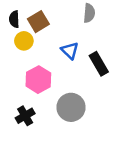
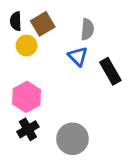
gray semicircle: (89, 13) -> (87, 29), moved
pink hexagon: (38, 80) -> (27, 97), moved
gray circle: (71, 107) -> (72, 139), moved

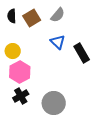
gray semicircle: (87, 29) -> (58, 15), moved, turned 35
yellow circle: (27, 46) -> (13, 51), moved

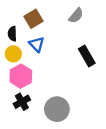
gray semicircle: (58, 15) -> (76, 16), moved
black semicircle: (12, 16) -> (12, 34), moved
blue triangle: (58, 42) -> (37, 44), moved

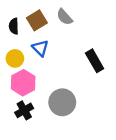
gray semicircle: (76, 16) -> (65, 17), moved, turned 98
black semicircle: (12, 34) -> (14, 26), moved
gray circle: (57, 109) -> (62, 102), moved

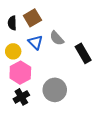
gray semicircle: (65, 17) -> (57, 38), moved

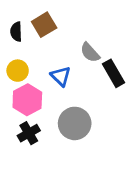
gray semicircle: (57, 38) -> (90, 53), moved
blue triangle: (35, 42) -> (61, 76), moved

